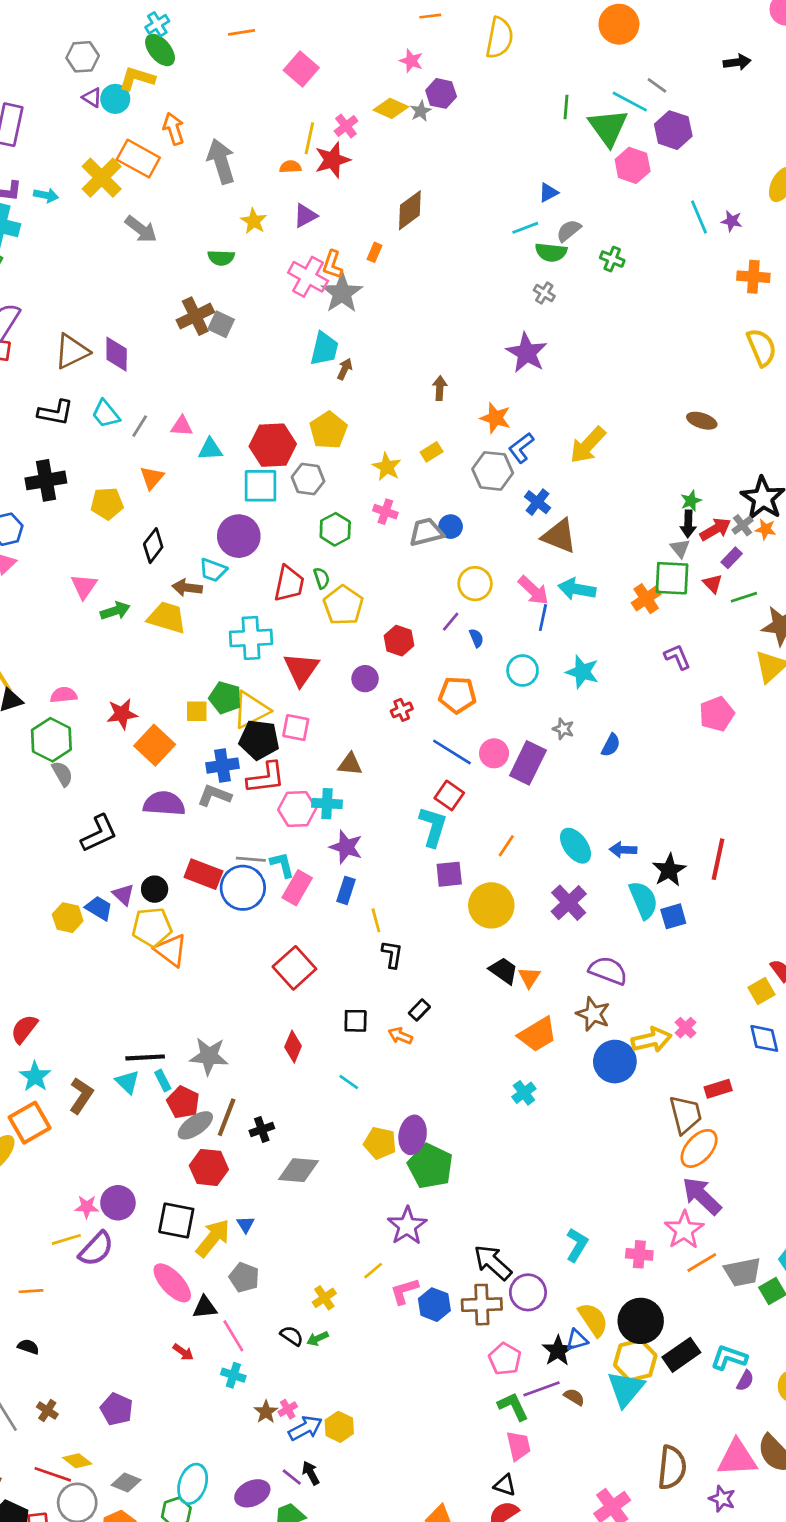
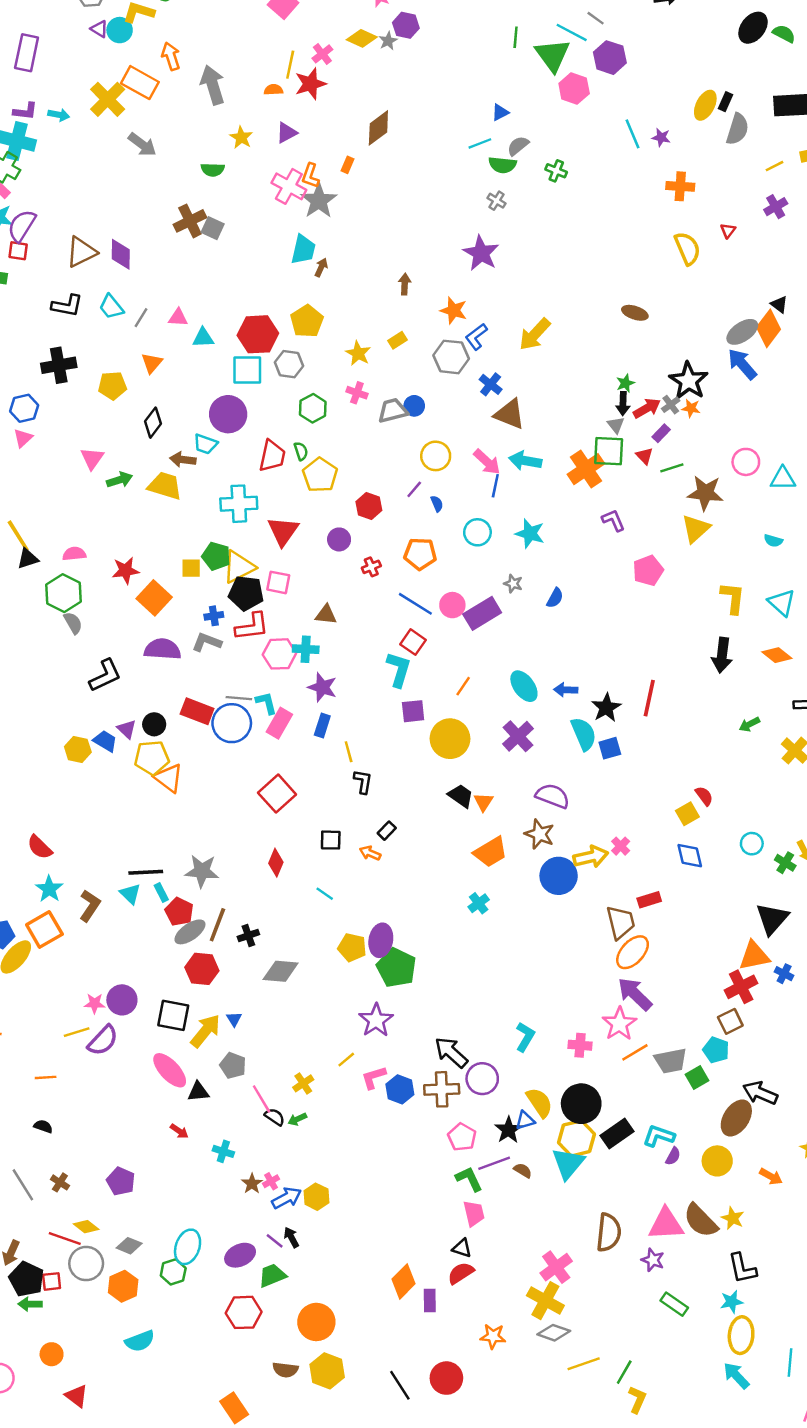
orange cross: (646, 599) -> (586, 469), size x1.4
purple rectangle: (528, 763) -> (482, 613), turned 33
blue cross: (222, 766) -> (214, 616), size x0.7
red semicircle: (24, 1029) -> (40, 847), turned -84
pink line: (233, 1336) -> (262, 1099), moved

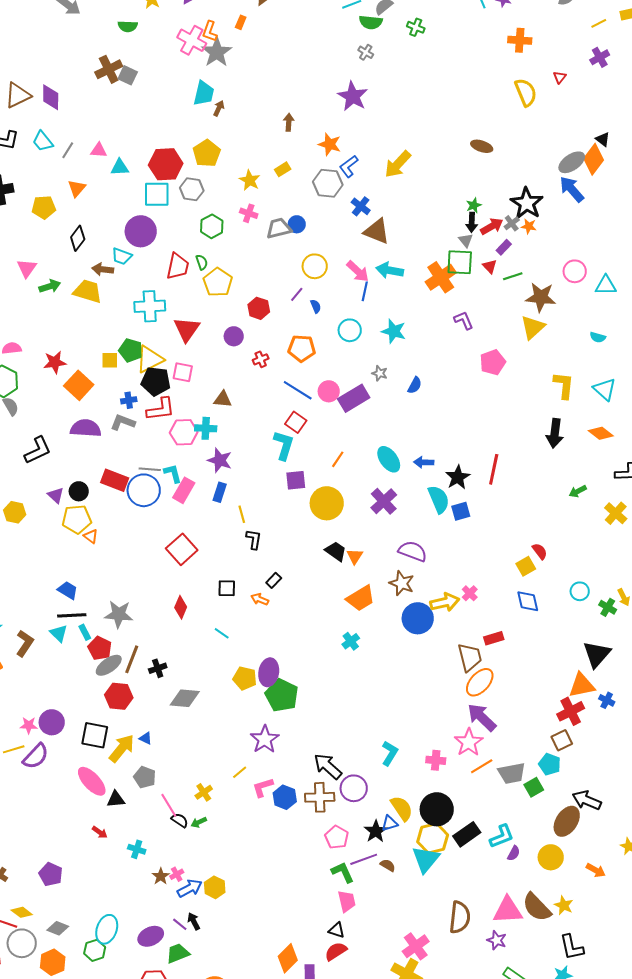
blue trapezoid: (105, 741) -> (68, 590), moved
orange triangle: (168, 778) -> (91, 536), size x0.6
blue triangle: (234, 1019) -> (146, 738), turned -32
cyan L-shape: (659, 1136) -> (502, 836), turned 140

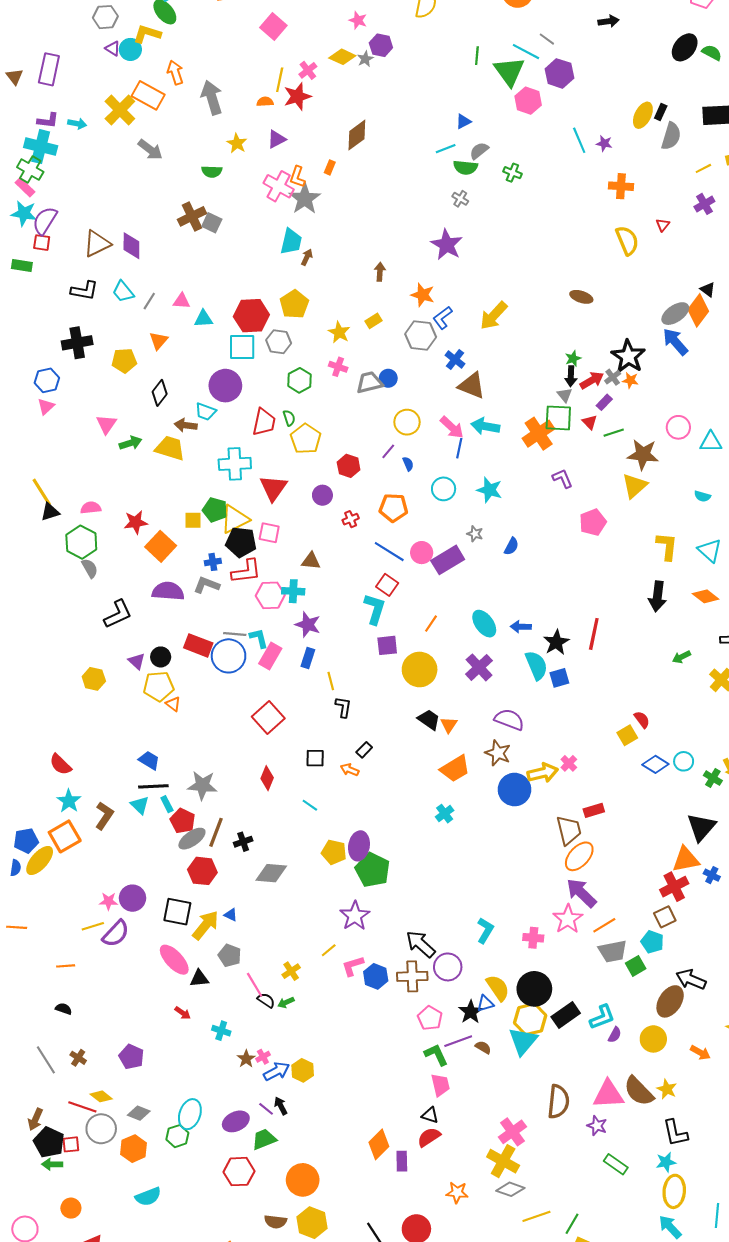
blue diamond: (528, 601) -> (655, 764), moved, turned -45
orange line: (482, 766) -> (604, 925), moved

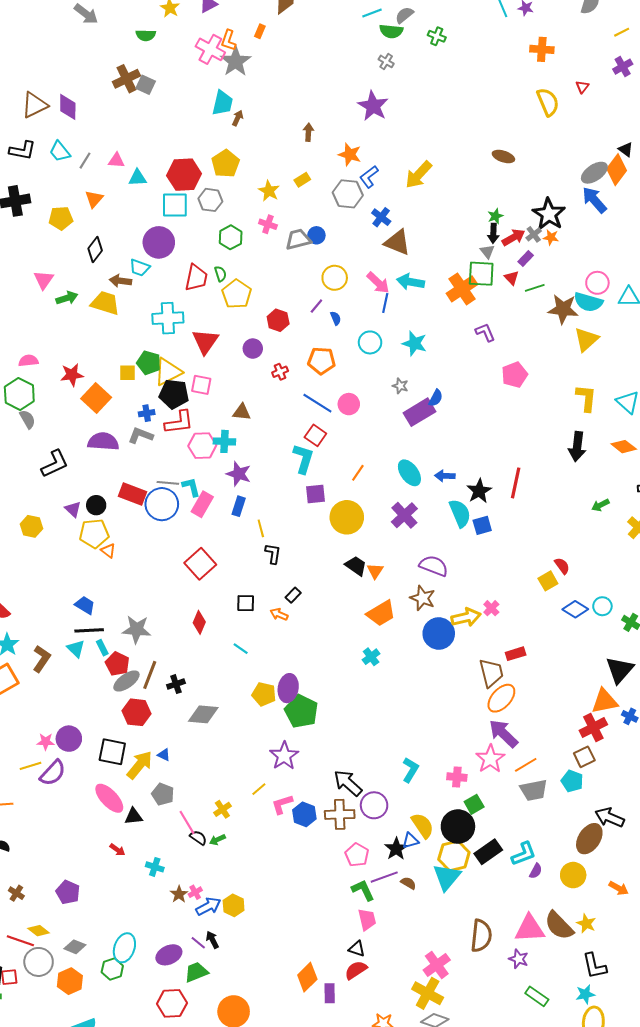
yellow triangle: (635, 486) -> (586, 339), moved
cyan semicircle: (702, 496) -> (588, 302), moved, size x1.8
purple rectangle: (448, 560) -> (420, 412), moved
green square: (636, 966) -> (474, 804), moved

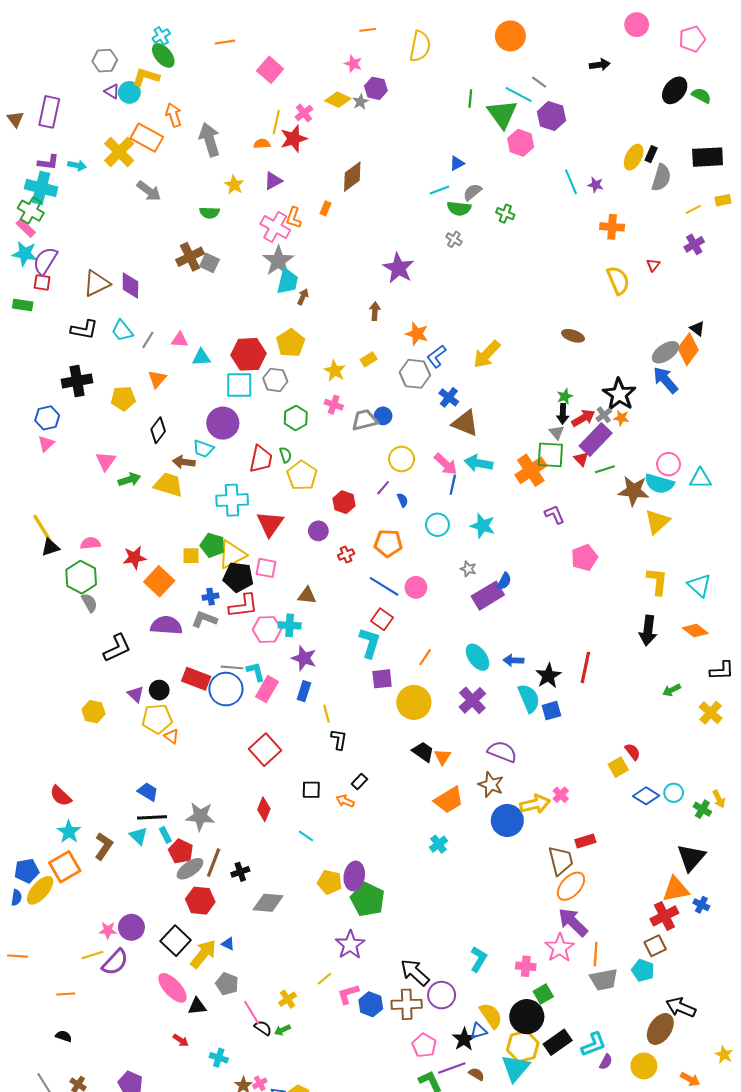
gray star: (236, 61) -> (278, 261), moved
purple star: (373, 106) -> (398, 268), moved
purple rectangle: (526, 259) -> (596, 440), size x2.0
black square: (112, 752) -> (176, 941), turned 32
orange line: (526, 765) -> (596, 954), turned -55

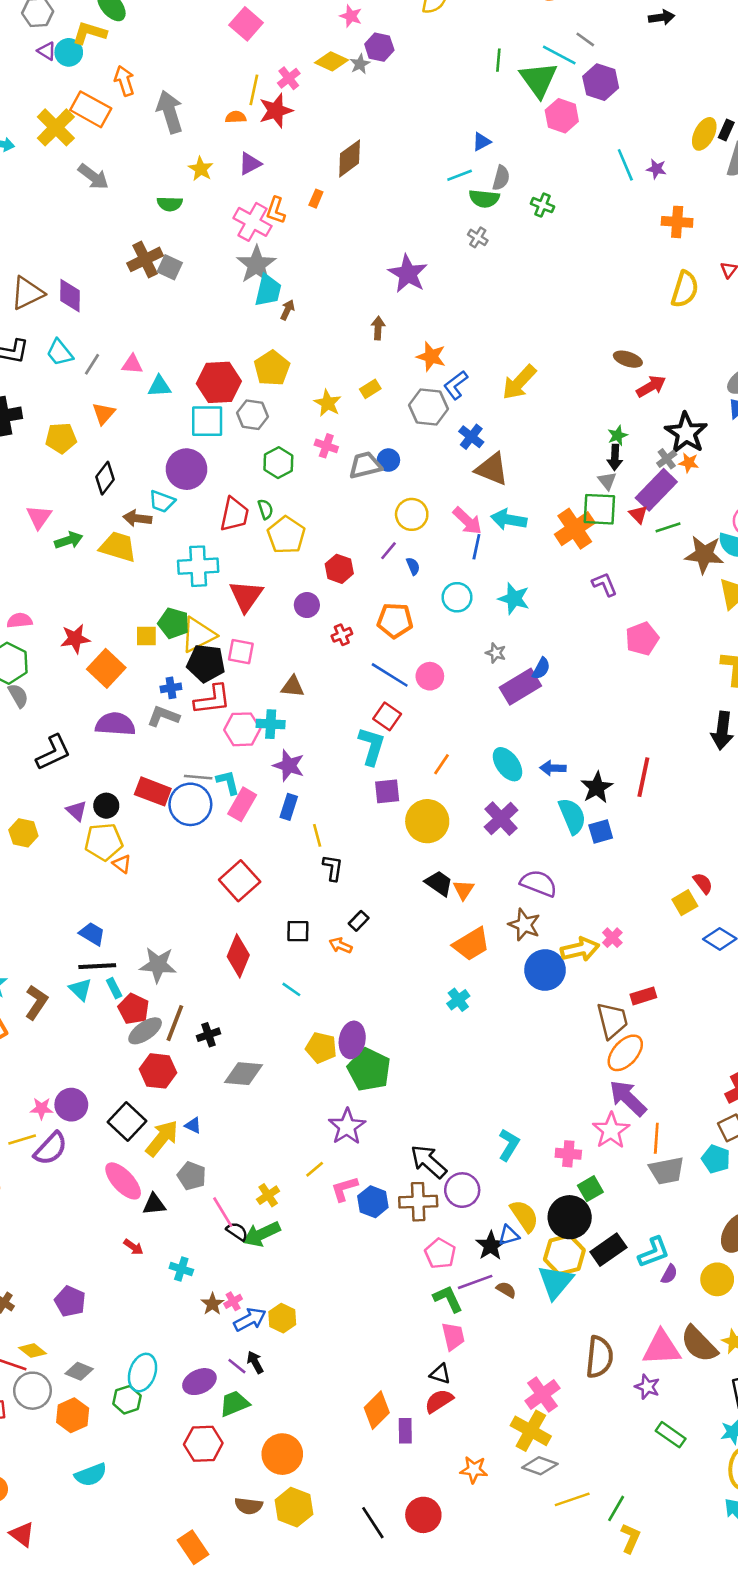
gray semicircle: (472, 192) -> (501, 178), turned 144
yellow semicircle: (618, 280) -> (685, 289), turned 40
red arrow: (583, 418) -> (651, 386), moved
red diamond: (264, 809) -> (238, 956), size x1.4
green arrow: (282, 1030) -> (262, 1234), size x1.8

